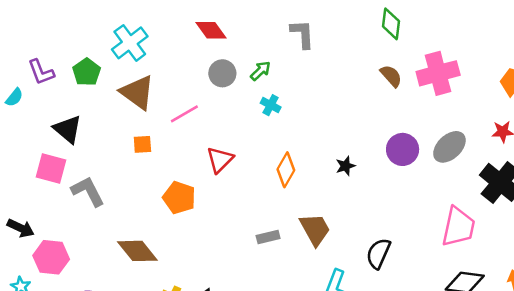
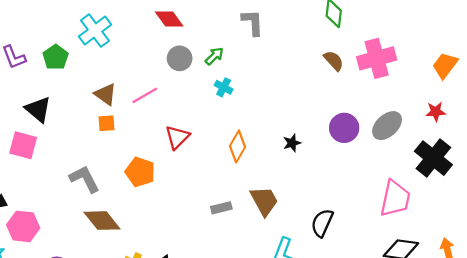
brown triangle: (137, 92) -> (105, 94), moved, size x0.7
gray L-shape: (88, 191) -> (85, 179), moved

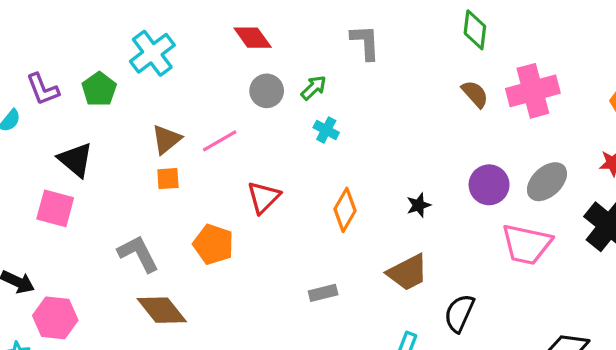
brown triangle: (105, 94) -> (166, 139), turned 45
pink trapezoid: (395, 199) -> (527, 244), moved, turned 90
brown trapezoid: (264, 201) -> (408, 273), moved, turned 92

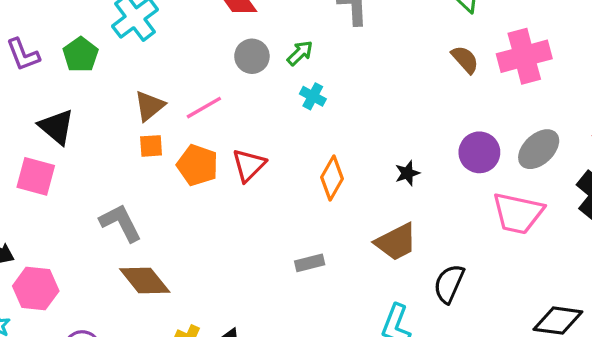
orange pentagon: (213, 244) -> (197, 165), moved

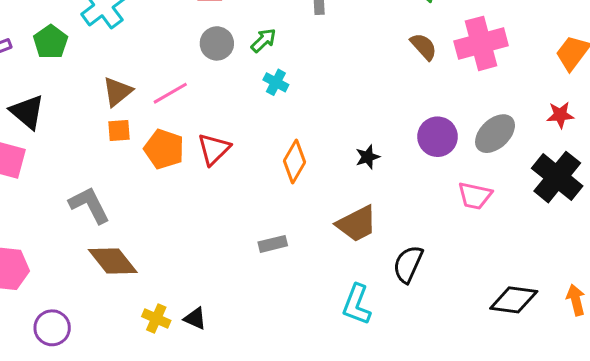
pink trapezoid: (518, 213) -> (475, 196), size x0.7

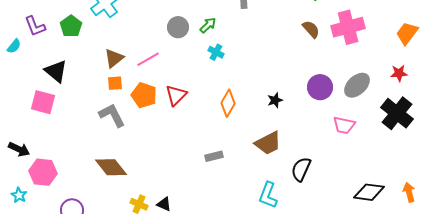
gray L-shape: (89, 205) -> (112, 115), moved

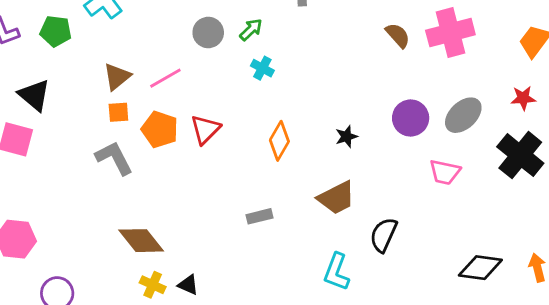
green pentagon: (71, 26) -> (56, 31), turned -30
brown diamond: (111, 167) -> (141, 241), moved

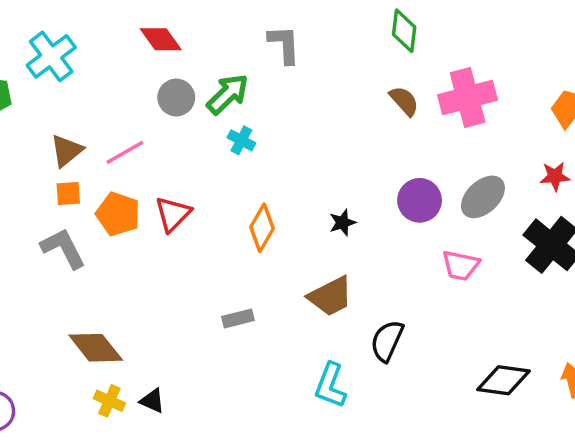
green arrow: (251, 30) -> (228, 94), size x1.5

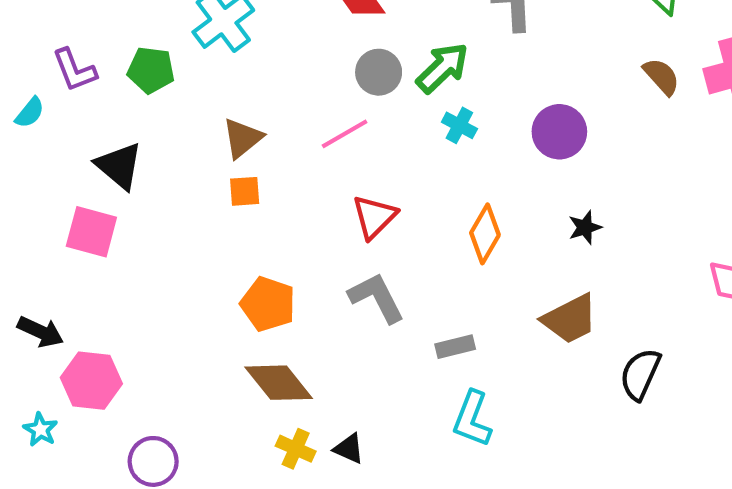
pink line: (125, 152) -> (345, 134), moved
purple circle: (420, 200) -> (559, 132), moved
orange pentagon: (118, 214) -> (268, 304), moved
gray L-shape: (63, 248) -> (376, 298), moved
cyan L-shape: (330, 385) -> (472, 419), moved

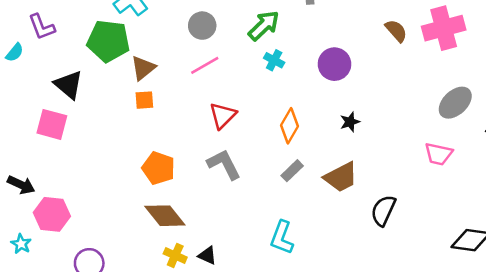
green pentagon: (151, 70) -> (108, 41), moved, size x1.5
gray circle: (379, 72) -> (202, 26), moved
gray rectangle: (455, 347) -> (292, 171), moved, turned -30

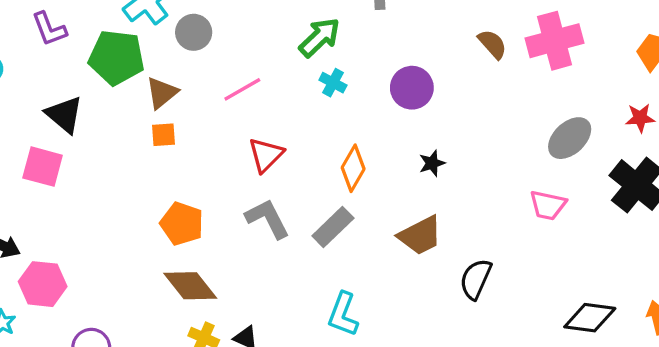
gray circle: (202, 26) -> (194, 32), moved
purple L-shape: (42, 27) -> (49, 29), moved
gray rectangle: (292, 171) -> (333, 227), moved, size x1.4

